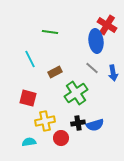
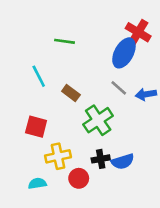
blue ellipse: (96, 41) -> (124, 53), turned 35
brown rectangle: (55, 72) -> (71, 93), turned 64
blue arrow: (113, 73) -> (146, 94), turned 91

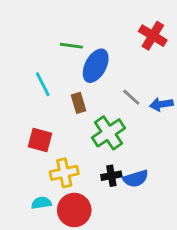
blue ellipse: (124, 53) -> (96, 66), moved
brown rectangle: (71, 93) -> (78, 103), turned 36
red circle: (79, 178) -> (74, 210), moved, size x1.5

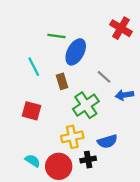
blue arrow: (161, 104) -> (124, 95), moved
yellow cross: (64, 173) -> (72, 137), moved
black cross: (111, 176) -> (88, 160), moved
cyan semicircle: (41, 203) -> (33, 161), turned 42

